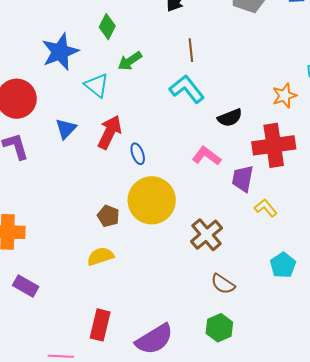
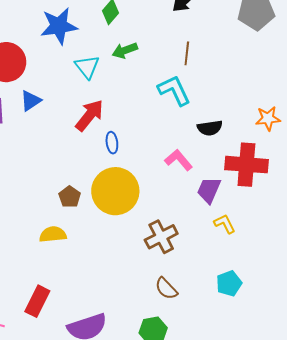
blue triangle: (66, 129) -> (31, 101), moved

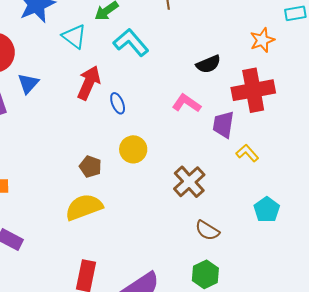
cyan L-shape: (174, 90) -> (131, 42), moved
yellow circle: (115, 191) -> (133, 149), size x0.6
yellow semicircle: (53, 234) -> (84, 207), size x1.4

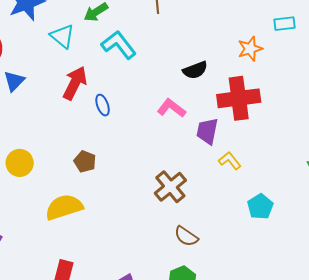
yellow circle: (133, 149) -> (20, 163), moved
brown pentagon: (90, 167) -> (85, 161), moved
cyan pentagon: (267, 210) -> (260, 207), moved

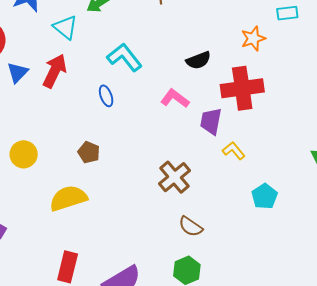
cyan L-shape: (119, 45) -> (125, 57), moved
red arrow: (75, 83) -> (55, 71), moved

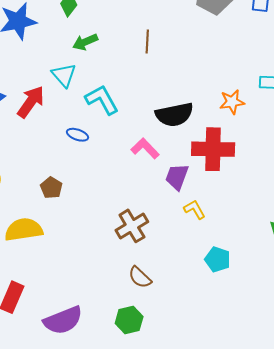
cyan triangle: (65, 27) -> (64, 75), moved
black semicircle: (198, 60) -> (174, 115), size x1.5
blue ellipse: (106, 96) -> (77, 135), turned -60
cyan pentagon: (264, 196) -> (218, 259), turned -30

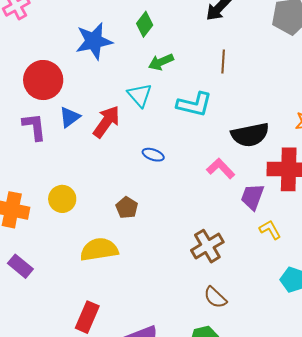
cyan L-shape: (102, 100) -> (194, 104), moved, turned 132

